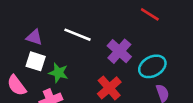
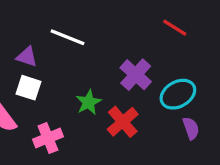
white line: (77, 35) -> (67, 37), moved
green star: (58, 73) -> (89, 102), moved, turned 30

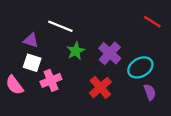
red line: (175, 28) -> (152, 22), moved
green star: (89, 102) -> (76, 51), moved
pink cross: (48, 138) -> (51, 80), moved

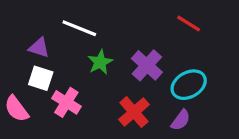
red line: (152, 22) -> (189, 24), moved
pink cross: (51, 80) -> (66, 102), turned -36
purple semicircle: (150, 92) -> (181, 120), moved, turned 56

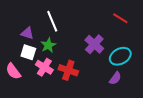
white line: (79, 28) -> (52, 21), turned 45
green star: (100, 62) -> (48, 45), moved
red cross: (134, 112) -> (68, 70), moved, turned -30

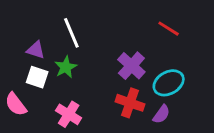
pink cross: (44, 67) -> (69, 114), moved
red cross: (68, 70) -> (130, 103), moved

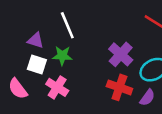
green star: (66, 67) -> (62, 56), turned 30
pink cross: (69, 114) -> (57, 87), moved

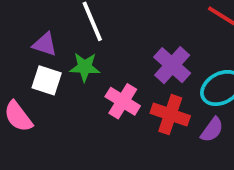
pink cross: (57, 87) -> (123, 101), moved

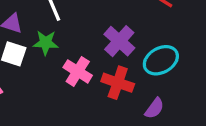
purple semicircle: (212, 130) -> (154, 108), moved

